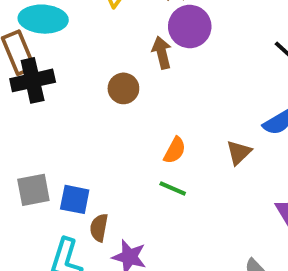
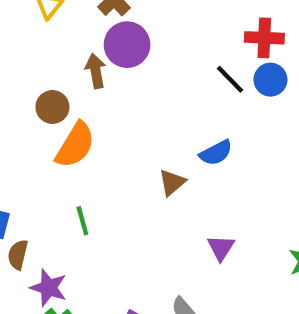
orange semicircle: (175, 150) -> (75, 145), moved, size x1.6
green line: (173, 188) -> (82, 221), moved, turned 48

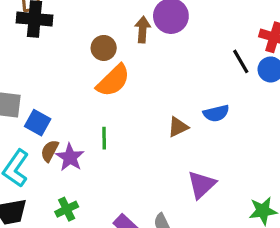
purple triangle: (221, 248) -> (202, 185), size x1.4
purple star: (49, 288) -> (70, 157), moved

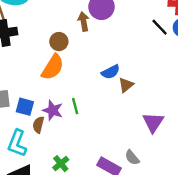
orange semicircle: (113, 81) -> (53, 67), moved
blue semicircle: (216, 113) -> (111, 72), moved
purple star: (70, 157) -> (53, 110), moved

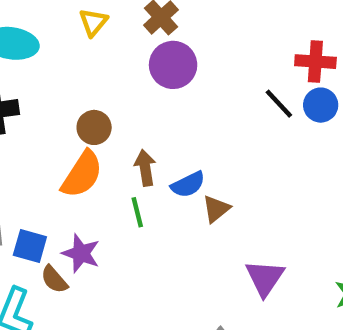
brown arrow: (84, 21) -> (145, 168), moved
green line: (75, 106) -> (137, 212), moved
brown semicircle: (38, 125) -> (54, 279), turned -56

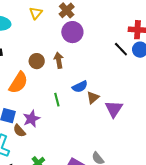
brown arrow: (145, 168) -> (59, 60), moved
orange semicircle: (82, 174) -> (18, 83), moved
purple star: (81, 253) -> (31, 119), turned 30
purple triangle: (265, 278) -> (114, 109), moved

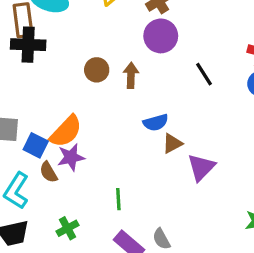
black line: (121, 49) -> (204, 74), moved
orange semicircle: (18, 83) -> (66, 131), moved
green line: (57, 100) -> (118, 199), moved

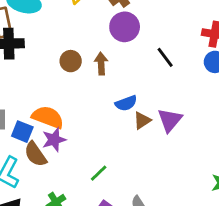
orange semicircle: (66, 131) -> (48, 117), turned -108
purple triangle: (201, 167) -> (170, 120), moved
brown semicircle: (49, 172) -> (35, 154), size x1.4
green line: (118, 199) -> (99, 173), turned 54

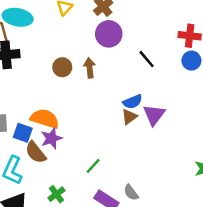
blue semicircle: (126, 103) -> (133, 102), moved

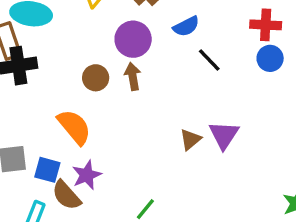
purple circle: (109, 34) -> (133, 39), moved
blue semicircle: (133, 102) -> (186, 26), moved
orange semicircle: (45, 119) -> (74, 127), moved, turned 36

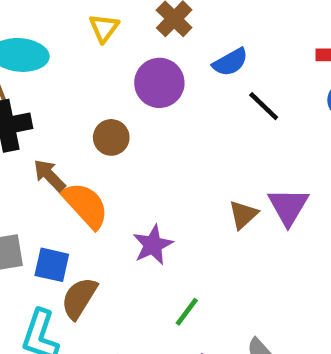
brown arrow: (133, 76) -> (49, 175), moved, turned -32
purple star: (87, 175) -> (153, 245), moved
brown semicircle: (66, 195) -> (79, 298), turned 76

